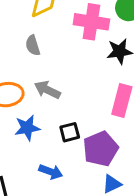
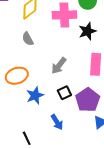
gray arrow: (47, 90) -> (59, 66), moved, turned -66
blue arrow: (51, 172) -> (57, 122), turned 49

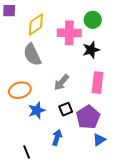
gray semicircle: (28, 39) -> (32, 55), size x1.6
blue arrow: (57, 122) -> (57, 138), turned -133

